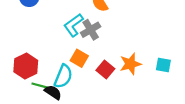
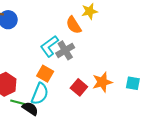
orange square: (79, 58) -> (45, 74), moved

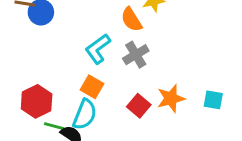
gray cross: (65, 50) -> (136, 55), moved

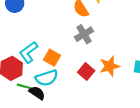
cyan L-shape: (98, 49) -> (29, 52), moved
cyan semicircle: (85, 115) -> (47, 78), turned 50

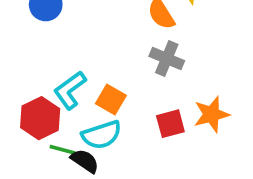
gray cross: (84, 34) -> (167, 58), turned -36
red square: (86, 72) -> (170, 124), turned 35

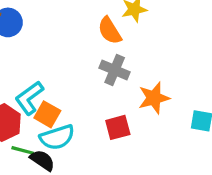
orange square: (111, 99) -> (47, 114), moved
orange star: (211, 114) -> (154, 98), moved

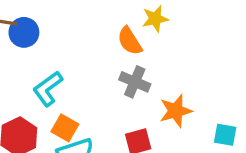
cyan L-shape: (29, 98) -> (48, 89), moved

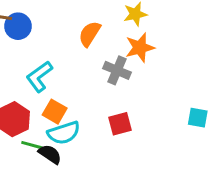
orange semicircle: (130, 41) -> (90, 34), moved, turned 64
orange star: (176, 111) -> (140, 48), moved

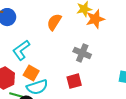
orange star: (140, 48) -> (95, 19), moved
gray cross: (117, 70) -> (82, 53), moved

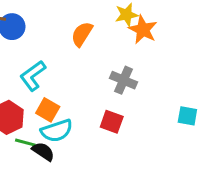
orange star: (95, 19) -> (143, 30), turned -30
red square: (74, 81) -> (112, 122), turned 35

